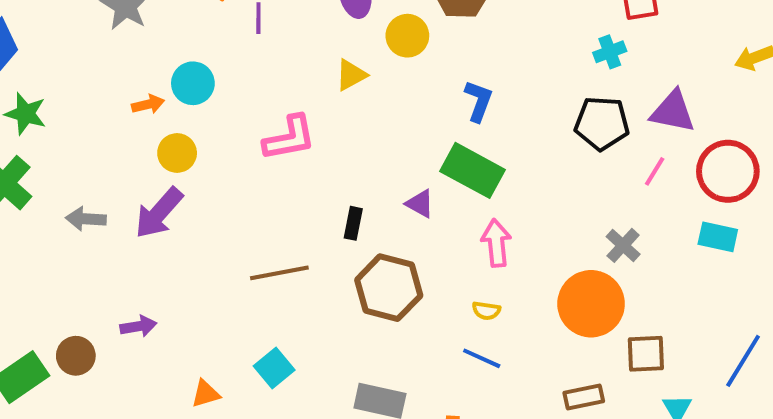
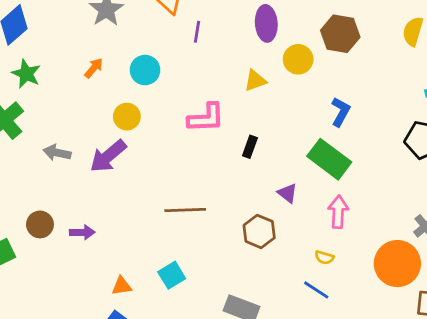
orange arrow: (148, 104) -> (94, 68), moved, turned -45
purple triangle: (420, 204) -> (288, 193), moved
black rectangle: (353, 223) -> (250, 147), moved
brown hexagon: (389, 288) -> (259, 231), size x0.7
brown circle: (76, 356) -> (40, 224), moved

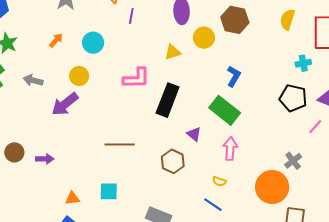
black rectangle: (250, 147) -> (168, 100), size x2.0
gray arrow: (57, 153) -> (33, 80), moved
cyan square: (172, 275) -> (109, 191), turned 30

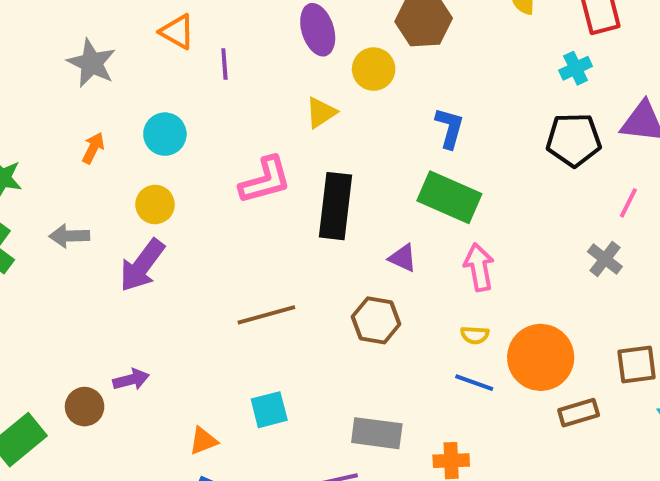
pink line: (315, 127) -> (628, 203), moved
brown circle: (14, 152) -> (85, 407), moved
orange circle: (272, 187) -> (541, 357), moved

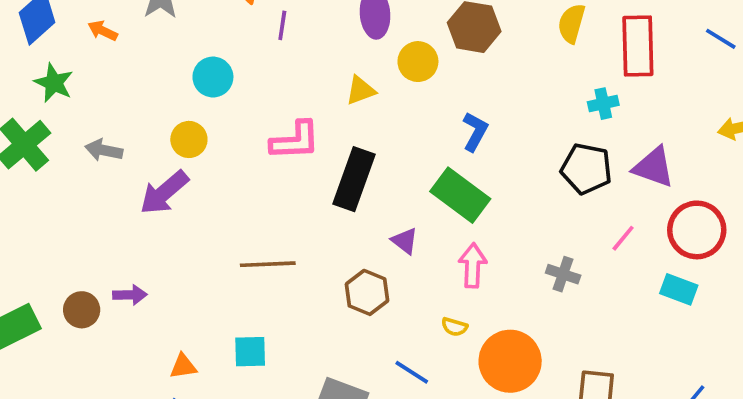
orange arrow: (93, 148) -> (103, 31), moved, turned -104
gray cross: (605, 259) -> (563, 274), moved, turned -32
blue line: (474, 383) -> (412, 372), moved

